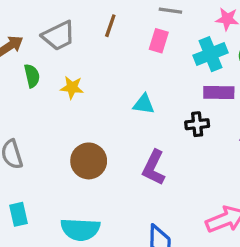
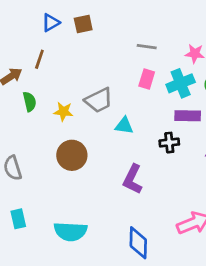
brown line: (110, 26) -> (39, 59), moved
gray trapezoid: (59, 36) -> (99, 100), moved
pink rectangle: (159, 41) -> (147, 79), moved
brown circle: (89, 161) -> (72, 155), moved

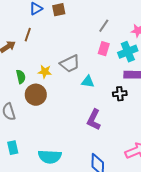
gray line: (147, 47) -> (104, 26), turned -64
green semicircle: (30, 102) -> (21, 77), moved
brown circle: (72, 155) -> (36, 95), moved

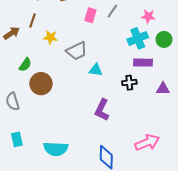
pink rectangle: (104, 49) -> (90, 15), moved
yellow star: (45, 72) -> (50, 37), moved
green semicircle: (21, 77) -> (25, 65), turned 48

